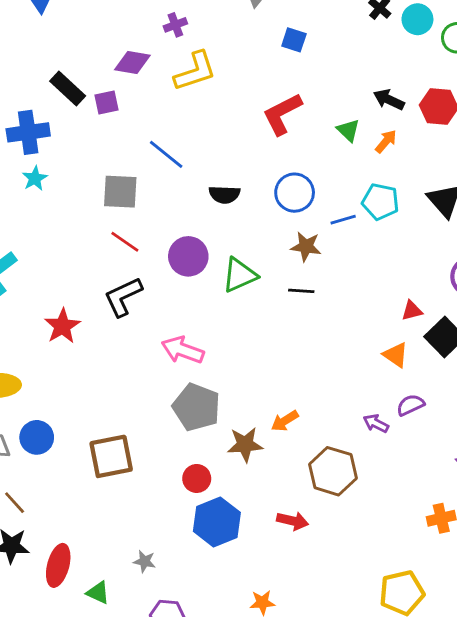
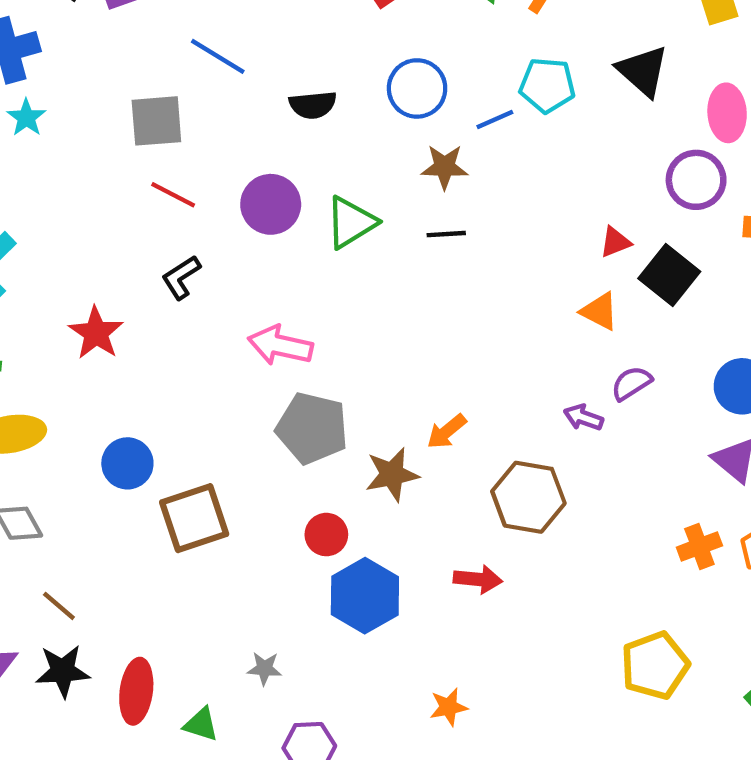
black L-shape: (123, 297) -> (181, 277), size x0.7
blue circle: (37, 437) -> (127, 463), moved

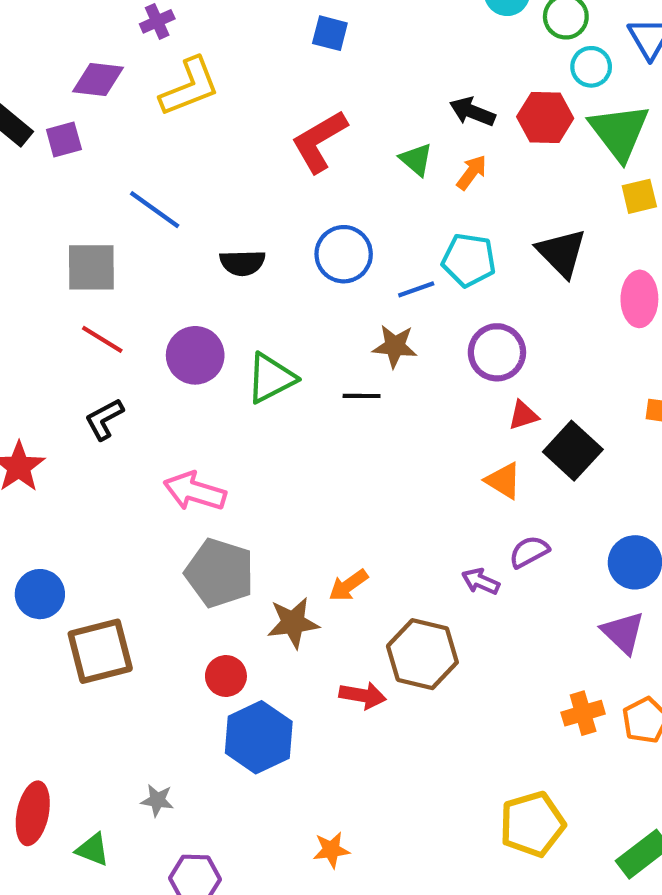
brown star: (445, 167) -> (395, 346), moved
purple circle: (696, 180) -> (497, 352), moved
red arrow: (478, 579) -> (363, 695), moved

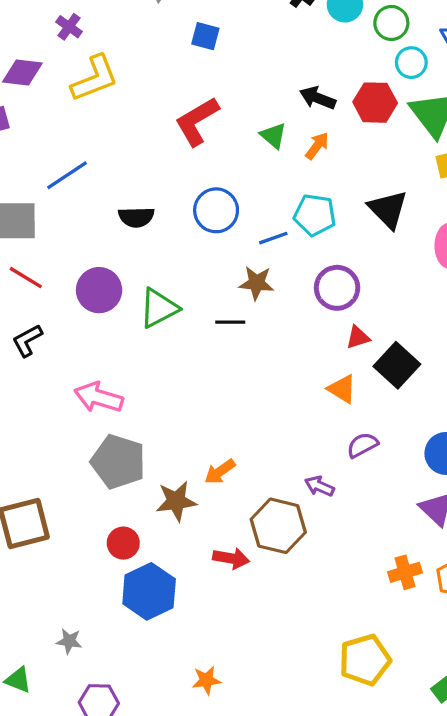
purple cross: (157, 21) -> (69, 27), turned -30
blue line: (155, 210) -> (67, 175), turned -69
purple arrow: (481, 581) -> (319, 486), moved

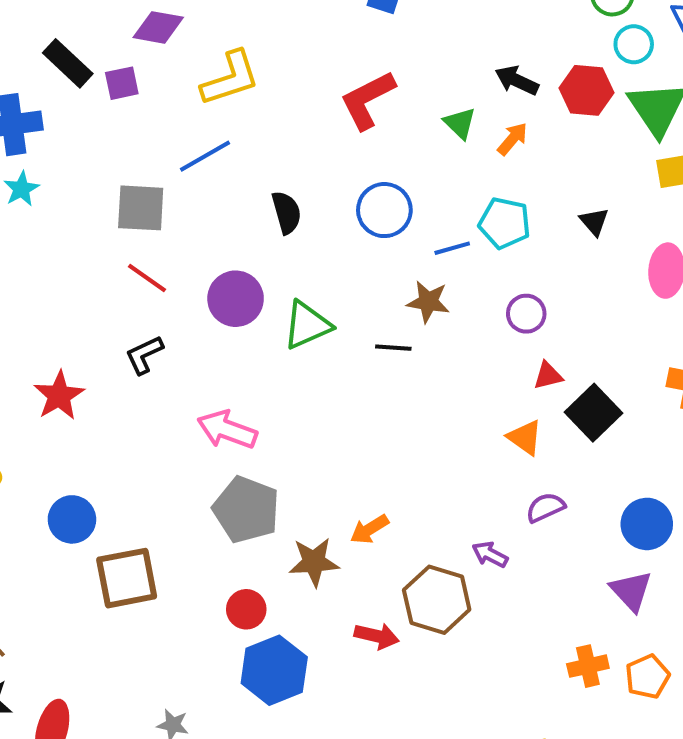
yellow L-shape: (95, 78) -> (230, 78), moved
black triangle: (388, 209) -> (594, 222), size x0.6
black semicircle: (136, 217) -> (286, 212), turned -108
purple circle: (337, 288) -> (526, 314), size x0.7

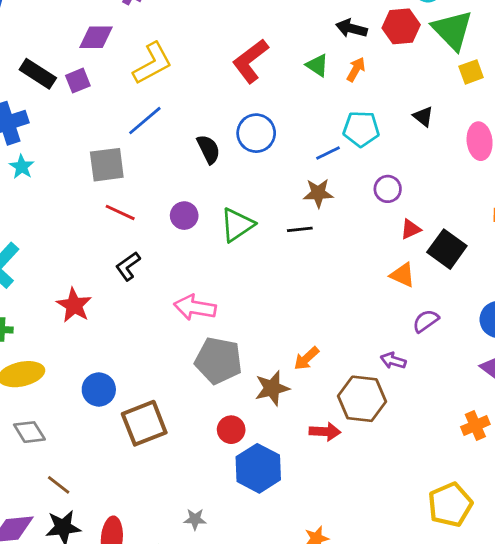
blue circle: (384, 210) -> (256, 133), moved
purple circle: (236, 299) -> (184, 216), size x0.7

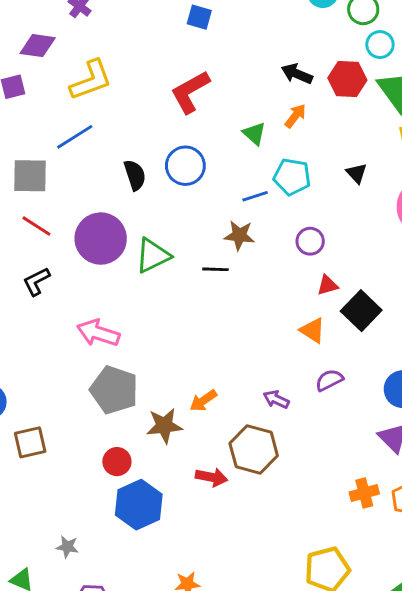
green triangle: (317, 65) -> (254, 133), moved
purple circle: (184, 216) -> (101, 239), size x1.8
purple arrow: (393, 361) -> (276, 399), moved
brown square: (144, 423) -> (30, 442), size x0.7

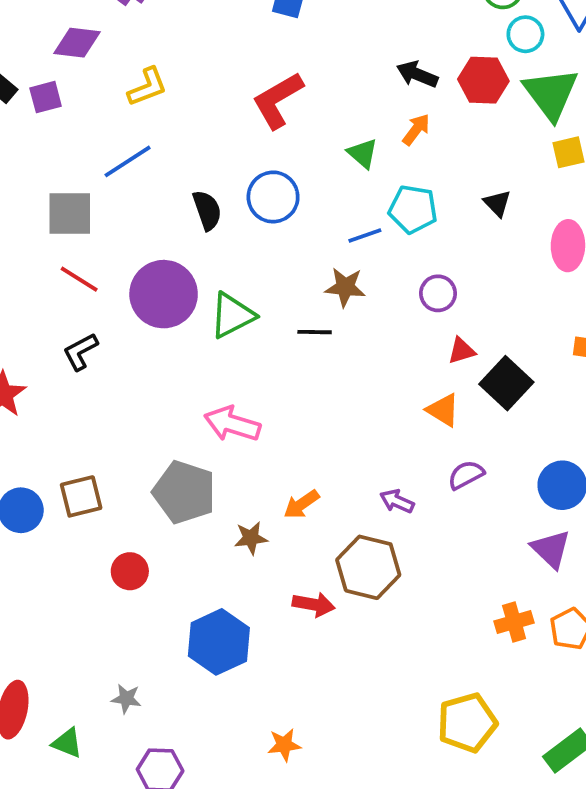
yellow L-shape: (91, 80) -> (147, 87), size x0.7
pink arrow: (98, 333) -> (232, 424), moved
brown star: (164, 426) -> (251, 538), size x0.7
brown square: (30, 442) -> (81, 496), moved
red circle: (117, 462) -> (130, 571), moved

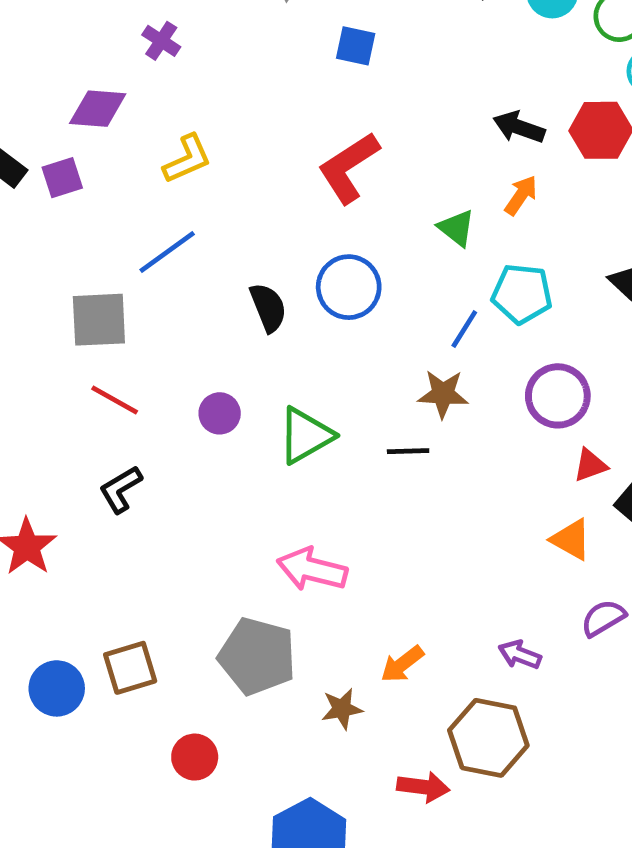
blue line: (365, 236) -> (464, 329), turned -36
purple circle: (438, 293) -> (558, 396), size x1.4
purple circle: (164, 294) -> (220, 413), size x0.5

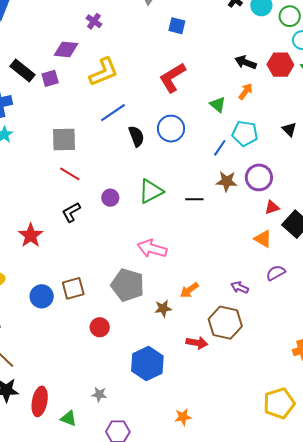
yellow L-shape: (187, 159) -> (104, 72), size x1.4
blue line: (167, 252) -> (113, 113), moved
brown star: (443, 394) -> (227, 181), moved
purple circle: (220, 413) -> (110, 198), moved

